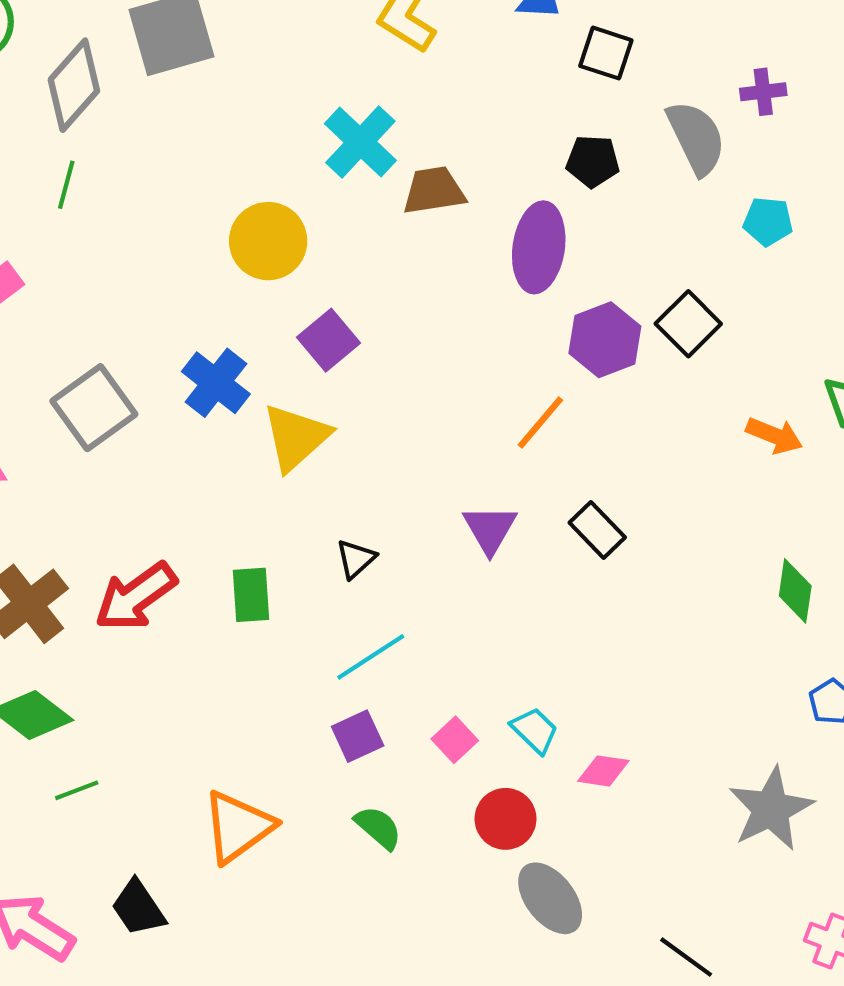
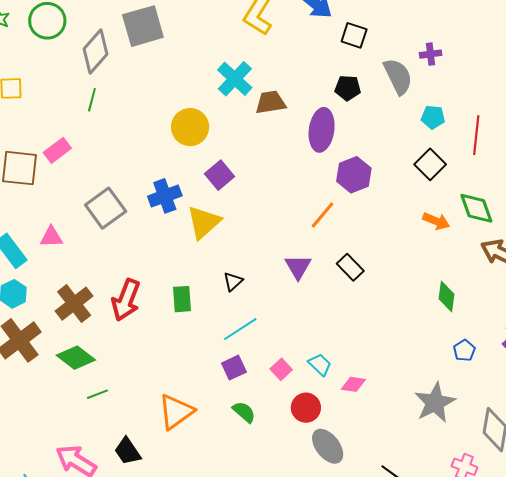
black square: (688, 324) -> (430, 164), moved
blue cross: (216, 383) -> (165, 196), turned 32
red arrow: (136, 597) -> (126, 300), turned -33

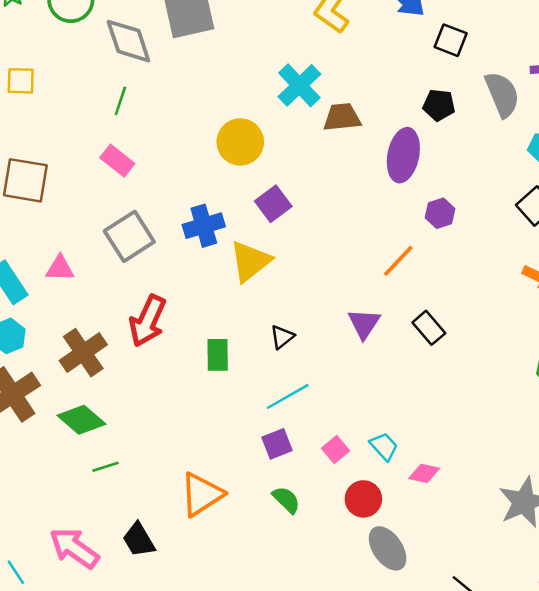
gray diamond: (96, 51) -> (128, 41), turned -63
pink rectangle: (57, 150) -> (117, 161), moved, turned 72
purple hexagon: (354, 175) -> (440, 213), size x0.7
red arrow: (126, 300) -> (148, 321), moved

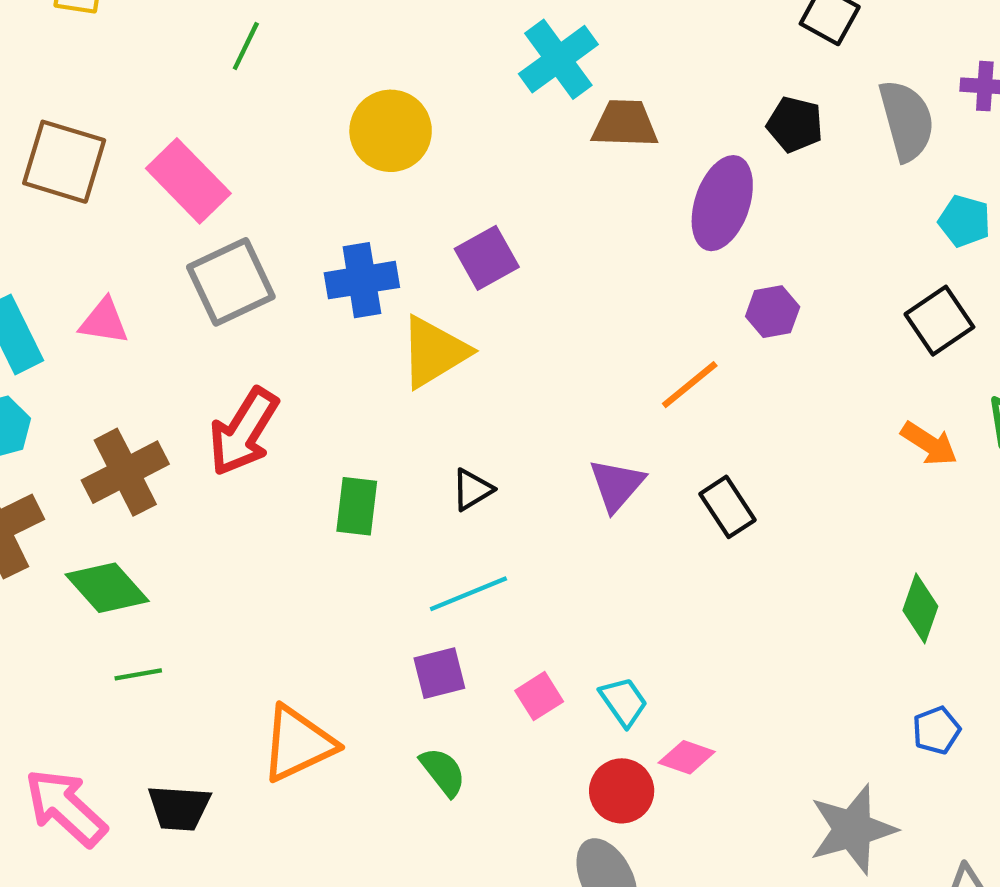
yellow circle: (240, 142) -> (391, 131), moved
pink rectangle: (117, 161) -> (188, 181), moved, size x1.4
red circle: (363, 499) -> (622, 791), moved
black trapezoid: (139, 540) -> (179, 808), turned -63

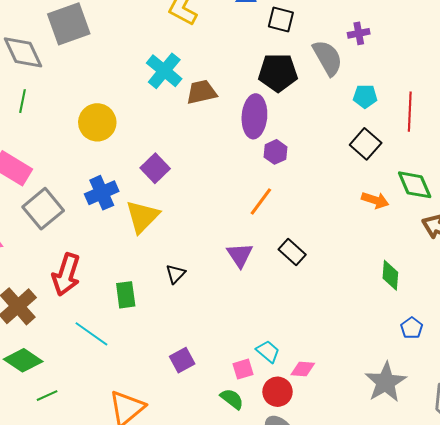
black pentagon: (795, 125) -> (278, 73), size x1.5
purple hexagon: (773, 312) -> (275, 152), moved
cyan line: (468, 594) -> (91, 334), moved, turned 72
pink square: (539, 696) -> (243, 369), moved, turned 30
green semicircle: (443, 772) -> (232, 399), moved

